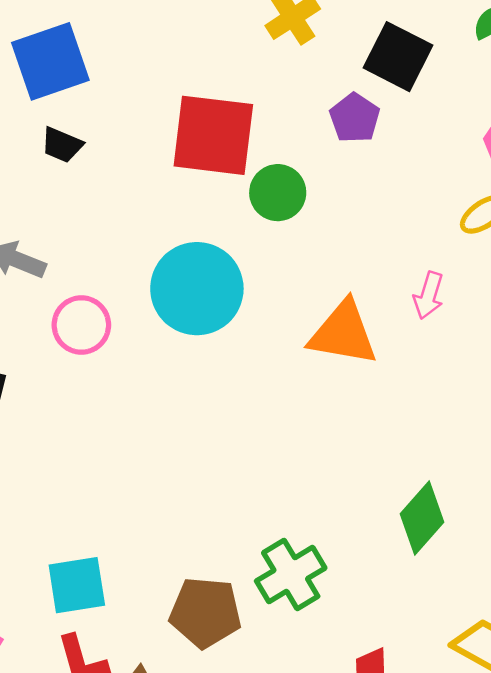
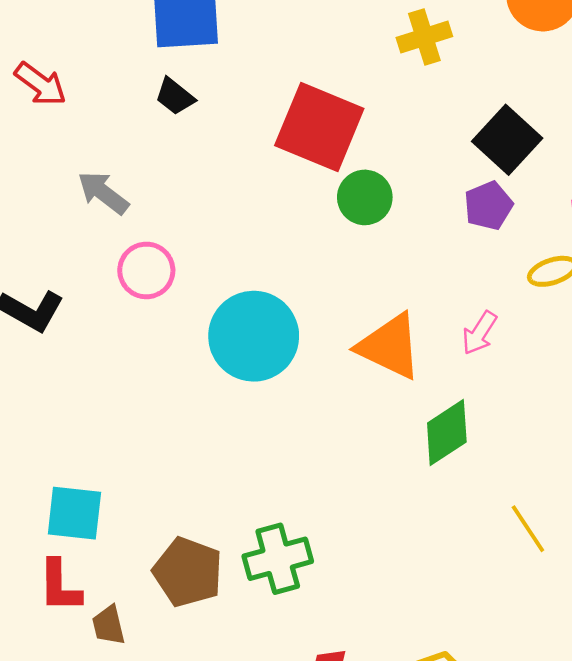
black square: (398, 57) -> (507, 140), moved
purple pentagon: (355, 118) -> (488, 206), moved
cyan circle: (197, 289) -> (254, 336), moved
green diamond: (422, 518) -> (447, 433), moved

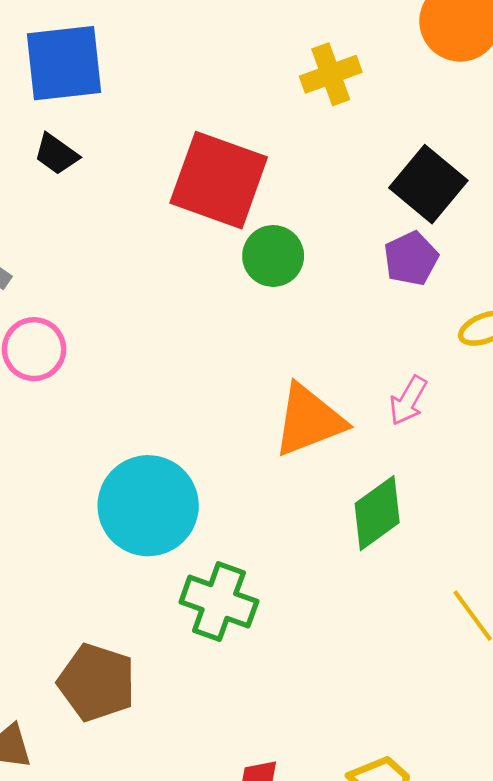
cyan circle: (254, 336) -> (148, 506), moved
orange triangle: (390, 346) -> (309, 420), turned -44
green cross: (278, 559) -> (219, 602), moved, turned 38

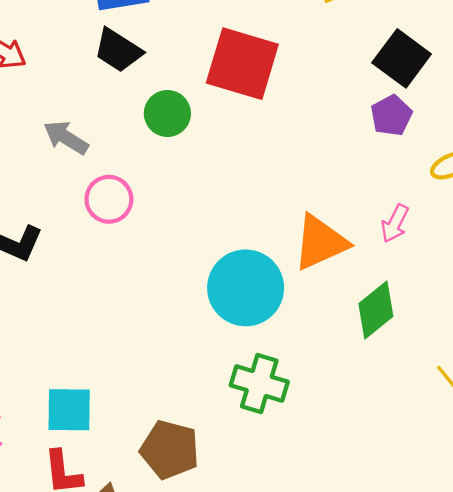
black trapezoid: (56, 154) -> (118, 50), size x1.4
green circle: (273, 256) -> (167, 113), moved
cyan circle: (148, 506) -> (246, 288), moved

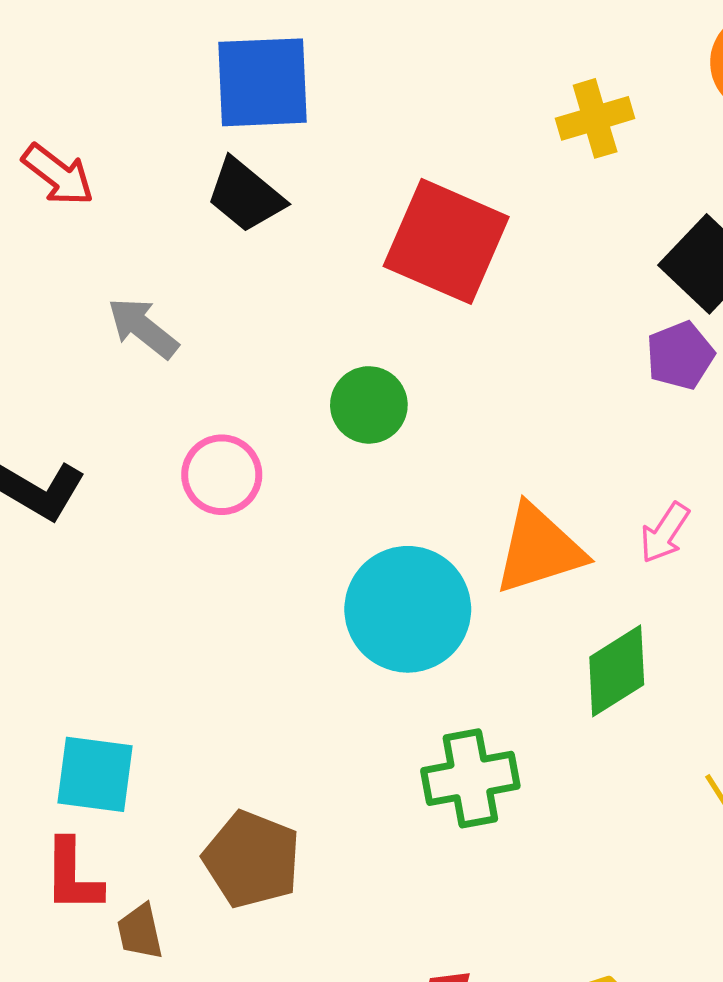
green circle: (167, 113) -> (369, 405), moved
pink circle: (109, 199) -> (222, 475), moved
green cross: (259, 384) -> (470, 778), moved, turned -34

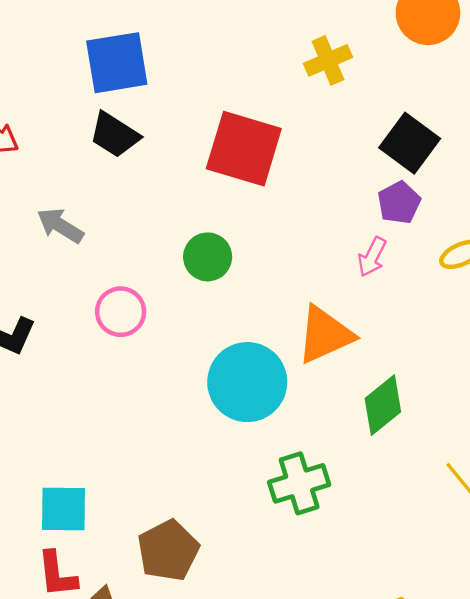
pink arrow: (665, 533) -> (372, 257), moved
brown pentagon: (252, 859) -> (168, 551), turned 30

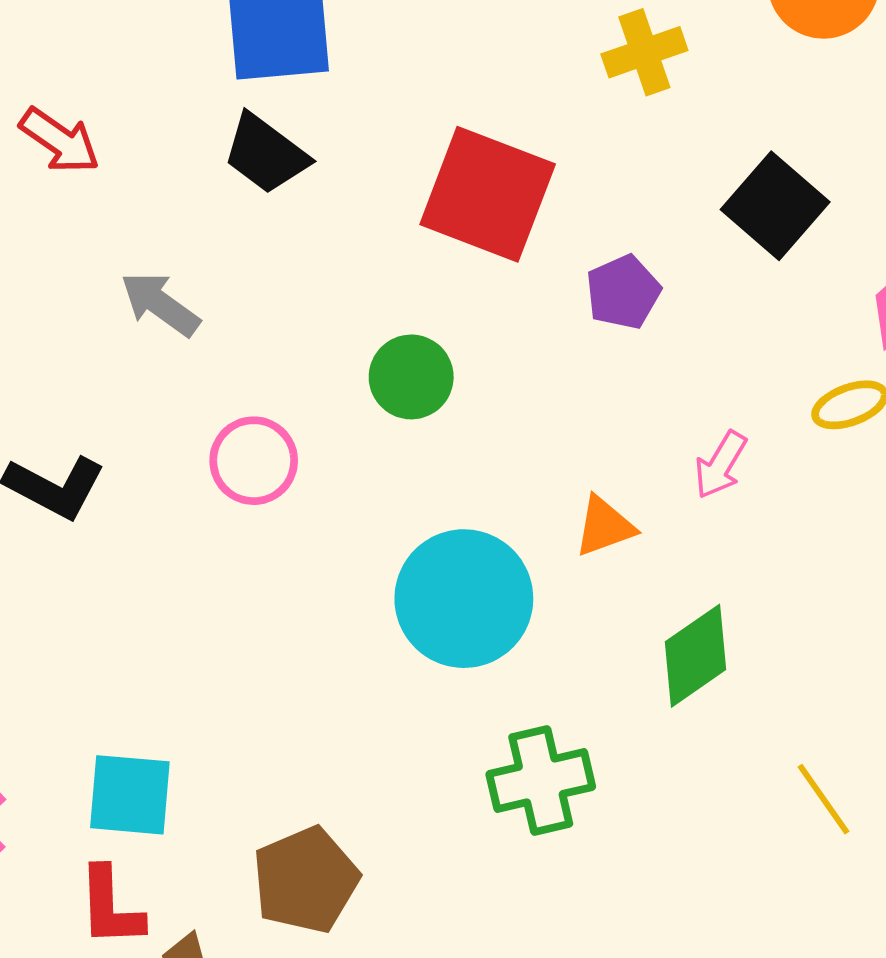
purple pentagon: (399, 203) -> (623, 292), moved
pink arrow: (372, 257) -> (721, 465), moved
orange triangle: (325, 335) -> (604, 526), size x0.6

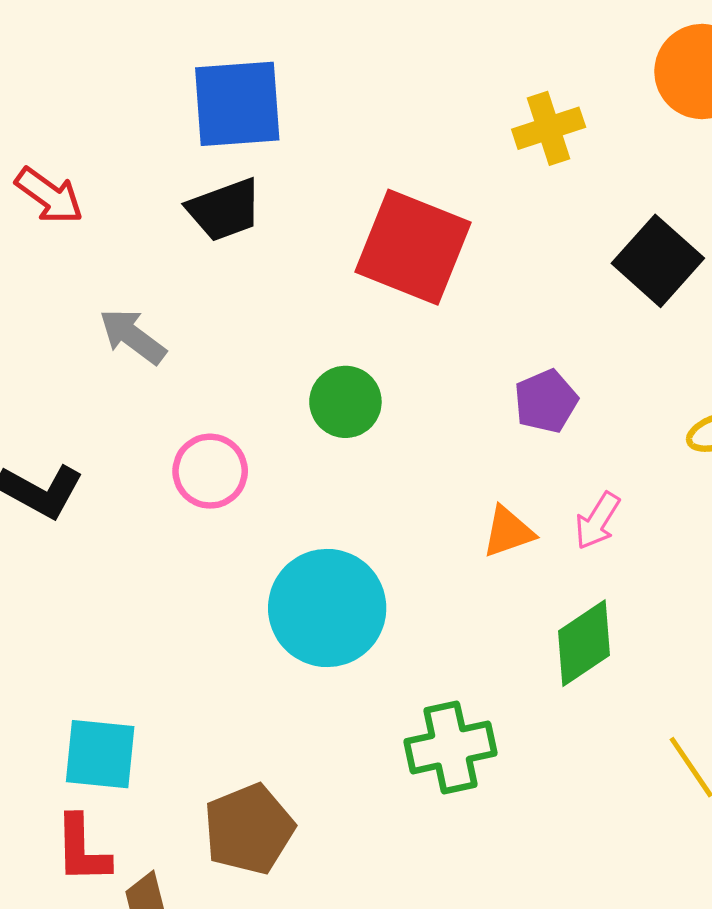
black trapezoid: (266, 154) -> (224, 210), turned -58
purple pentagon: (623, 292) -> (546, 401), moved
pink arrow: (721, 465) -> (597, 521), moved
cyan circle: (464, 599) -> (327, 608), moved

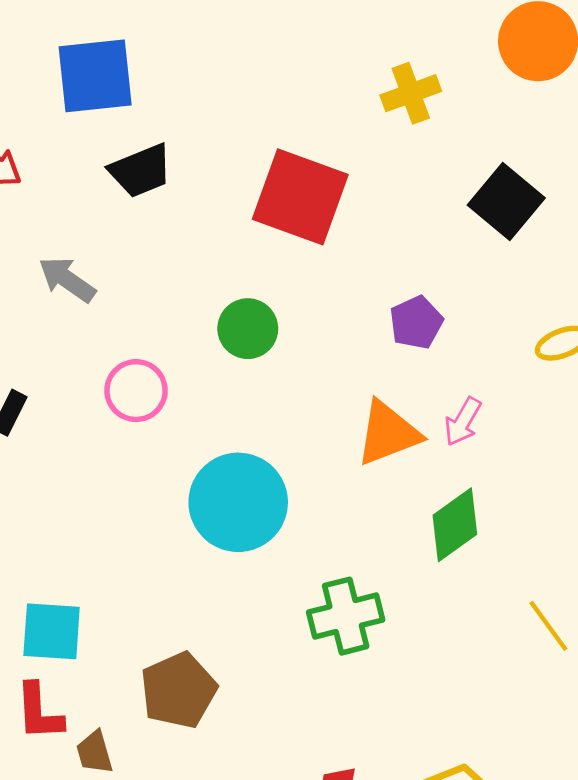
blue square: (237, 104) -> (95, 76), moved
orange triangle: (508, 532) -> (388, 433), size x1.5

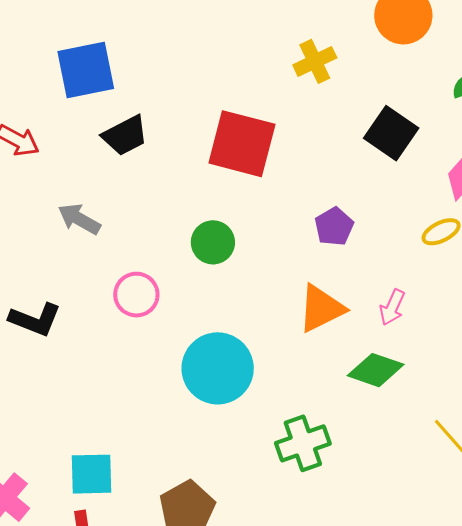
pink arrow: (463, 422) -> (392, 307), moved
green diamond: (455, 525) -> (376, 370), turned 60

